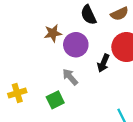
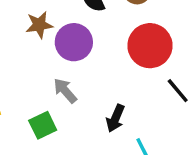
black arrow: (103, 63) -> (115, 118), moved

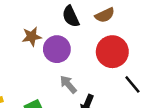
gray arrow: (65, 91) -> (68, 84), moved

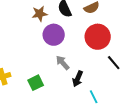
brown star: (32, 37) -> (40, 14), moved

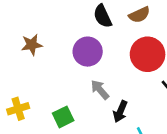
brown star: (40, 14) -> (32, 45), moved

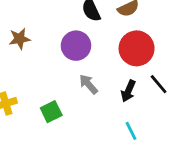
black arrow: (120, 111) -> (128, 91), moved

